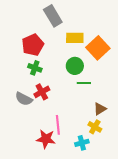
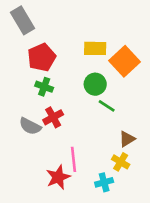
gray rectangle: (53, 16) -> (22, 20), moved
green line: (84, 83) -> (107, 106), turned 32
red star: (46, 139) -> (58, 177), turned -30

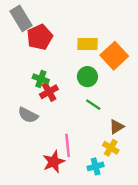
red pentagon: (42, 57) -> (40, 37), moved
green line: (107, 106) -> (93, 105), moved
red cross: (53, 117) -> (49, 92), moved

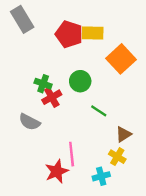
red pentagon: (40, 37) -> (69, 34), moved, turned -30
yellow rectangle: (87, 44) -> (93, 33), moved
green circle: (87, 77) -> (80, 81), moved

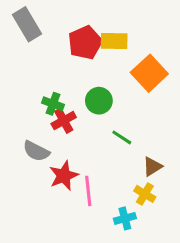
red pentagon: (69, 34) -> (85, 43), turned 30
red star: (57, 171) -> (64, 176), moved

